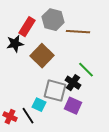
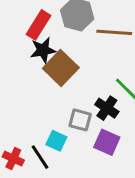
black star: (15, 44) -> (43, 50), moved
gray square: (55, 91) -> (80, 120), size x0.7

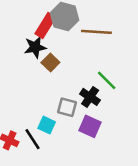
red rectangle: (39, 25) -> (45, 25), moved
brown square: (61, 68) -> (50, 62), size x0.6

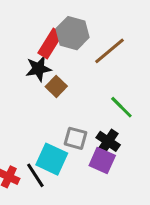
brown line: (96, 32) -> (110, 51), turned -44
black cross: (90, 97) -> (108, 141), moved
cyan square: (47, 125) -> (52, 159), size x1.5

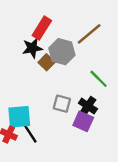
gray hexagon: (73, 33) -> (62, 52), moved
cyan square: (52, 159) -> (19, 117), moved, turned -30

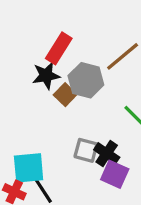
black cross: (88, 106) -> (107, 154), moved

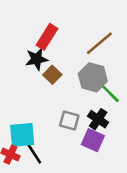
gray hexagon: (86, 80) -> (93, 77), moved
black cross: (107, 154) -> (98, 119), moved

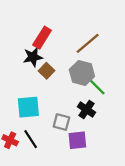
gray square: (69, 121) -> (61, 122), moved
cyan square: (22, 135) -> (28, 107), moved
purple square: (93, 140) -> (77, 140), moved, turned -30

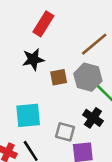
red rectangle: (42, 38) -> (43, 24), moved
brown square: (47, 71) -> (59, 77), moved, turned 35

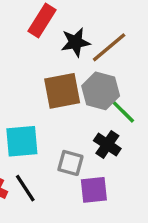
black star: (33, 59) -> (75, 42), moved
brown square: (59, 77) -> (62, 91), size x1.6

